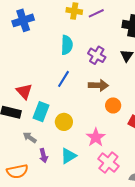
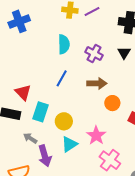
purple arrow: (43, 156) -> (45, 156), size x1.5
cyan triangle: (68, 156) -> (69, 144), moved

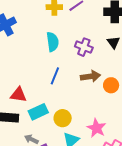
red triangle: (23, 92) -> (18, 95), turned -30
orange circle: (112, 103) -> (111, 85), moved
cyan rectangle: (41, 112) -> (38, 112), turned 54

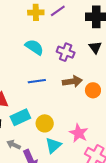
cyan semicircle: (53, 42) -> (34, 47), turned -48
blue line: (55, 76) -> (37, 81), turned 60

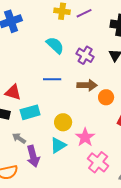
yellow circle: (45, 123) -> (63, 122), moved

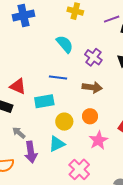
purple line: (84, 13) -> (112, 19), moved
orange circle: (106, 97) -> (90, 116), moved
cyan rectangle: (30, 112) -> (44, 101), moved
pink star: (85, 137) -> (98, 140), moved
pink cross: (98, 162) -> (79, 169), moved

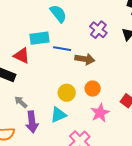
cyan semicircle: (65, 44) -> (58, 14), moved
brown arrow: (92, 87) -> (85, 59), moved
cyan rectangle: (44, 101) -> (39, 38), moved

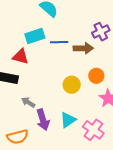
purple cross: (98, 30) -> (101, 32), moved, turned 36
cyan triangle: (58, 115) -> (68, 120), moved

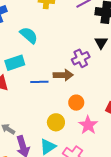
blue line: (59, 42) -> (39, 82), moved
yellow circle: (72, 85) -> (56, 122), moved

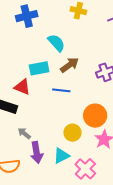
brown arrow: (63, 75) -> (69, 65), moved, turned -42
orange circle: (76, 103) -> (95, 116), size x1.5

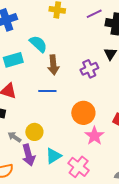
brown arrow: (69, 65) -> (53, 65), turned 126
cyan rectangle: (39, 68) -> (13, 60), moved
yellow circle: (72, 133) -> (34, 132), moved

